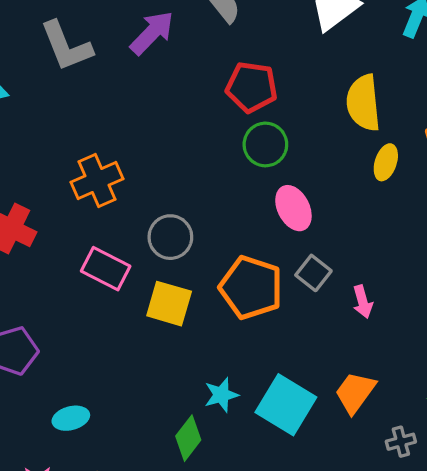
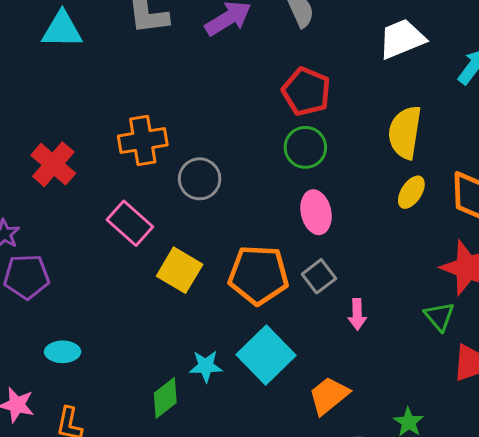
gray circle: (170, 237) -> (200, 179), moved
orange pentagon: (251, 288) -> (258, 275), turned -30
cyan square: (286, 405) -> (266, 355), moved

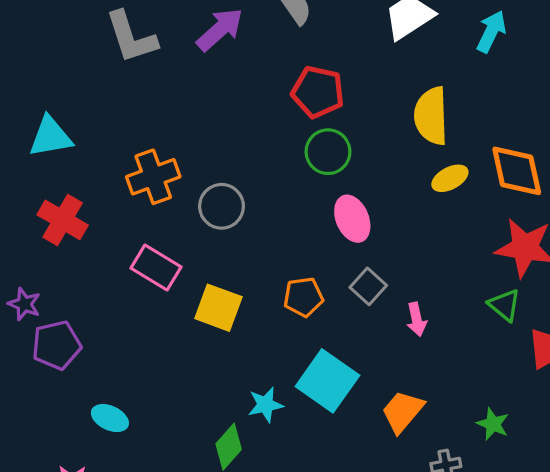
cyan triangle: (62, 30) -> (50, 137), moved
yellow ellipse: (411, 192) -> (450, 178), turned 40
orange pentagon: (258, 275) -> (303, 297), size x0.6
cyan ellipse: (63, 352) -> (110, 418), turned 36

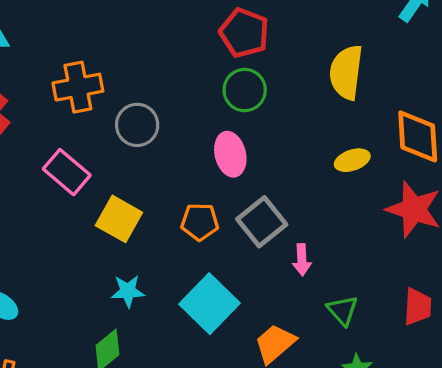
yellow ellipse: (450, 178) -> (352, 160), moved
pink ellipse: (352, 219) -> (230, 154), moved
gray square: (368, 286) -> (262, 222), size x1.4
green triangle: (505, 305) -> (343, 310), moved
cyan star: (265, 405) -> (128, 291), moved

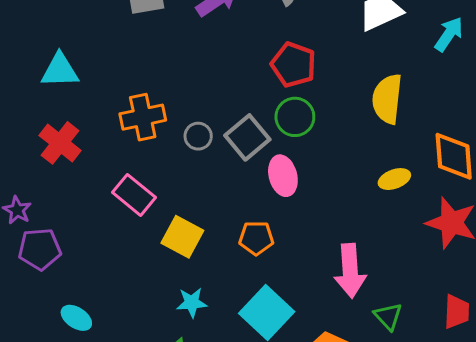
gray circle: (137, 125) -> (198, 136), moved, size x0.7
gray square: (262, 222) -> (247, 137), moved
pink arrow: (302, 260) -> (350, 271), size x1.8

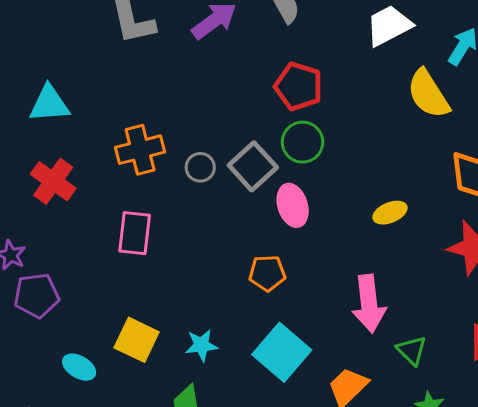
yellow semicircle: (387, 99) -> (428, 94), moved, turned -36
yellow ellipse: (394, 179) -> (390, 213), moved
pink rectangle: (134, 195) -> (135, 233), turned 60
yellow square: (182, 237) -> (137, 340), moved

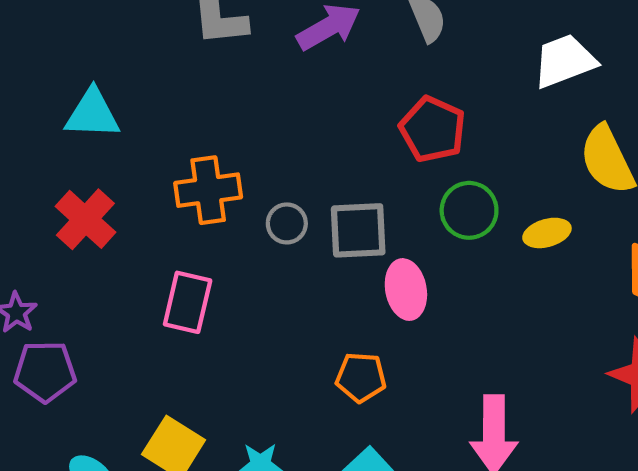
green circle: (303, 142) -> (469, 210), moved
gray square: (253, 166) -> (358, 230), turned 33
yellow ellipse: (390, 213) -> (547, 233), moved

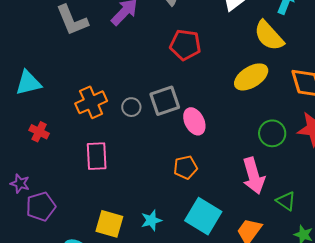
green circle: (469, 210) -> (272, 133), moved
red cross: (85, 219) -> (39, 132), size x0.7
yellow ellipse: (547, 233) -> (251, 77), size x1.6

